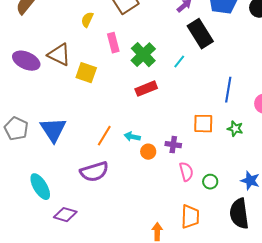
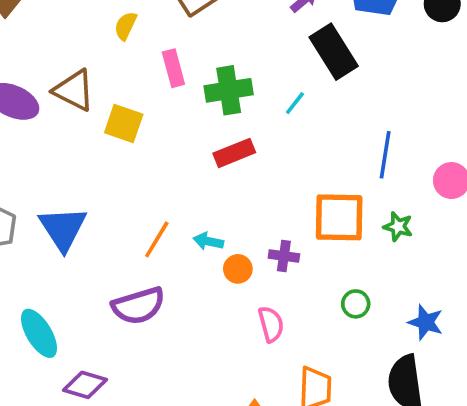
green cross: (143, 55) -> (229, 90), turned 35
orange square: (203, 124) -> (339, 217), size x1.4
pink semicircle: (186, 172) -> (271, 324), moved
green circle: (210, 182) -> (356, 304), moved

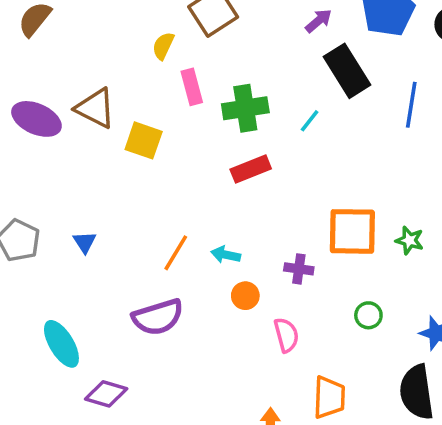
yellow semicircle: (126, 26) -> (163, 46), moved
blue line: (385, 155) -> (411, 105), moved
blue triangle: (63, 228) -> (85, 242), size x0.5
orange circle: (238, 269) -> (245, 296), moved

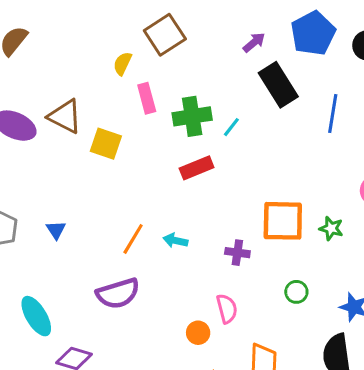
cyan line: (310, 121) -> (231, 127), moved
orange circle: (245, 296) -> (198, 333), moved

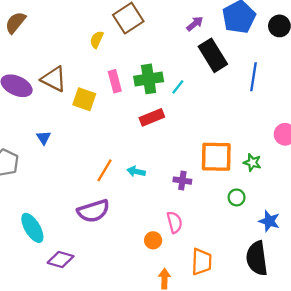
pink rectangle: (147, 98) -> (115, 81), moved
blue triangle: (56, 230) -> (44, 138), moved
green circle: (296, 292) -> (237, 197), moved

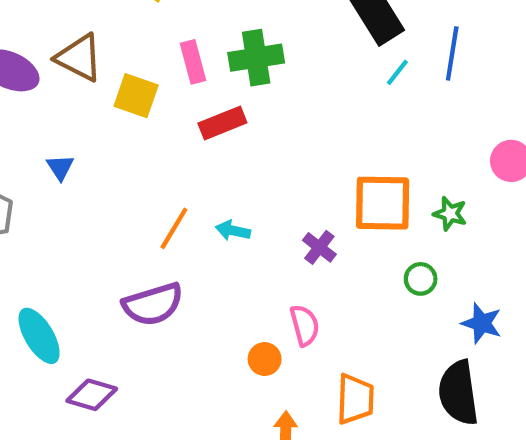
cyan line: (178, 87) -> (397, 72), moved
red rectangle: (152, 117) -> (222, 123), moved
purple cross: (182, 181) -> (319, 247), turned 30

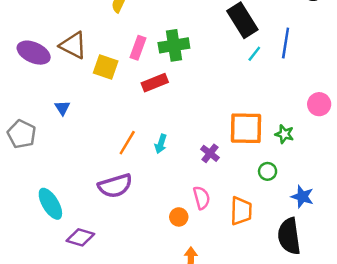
pink rectangle: (193, 62) -> (138, 48), turned 35
cyan arrow: (233, 230) -> (161, 144), turned -84
orange trapezoid: (355, 399) -> (241, 211), moved

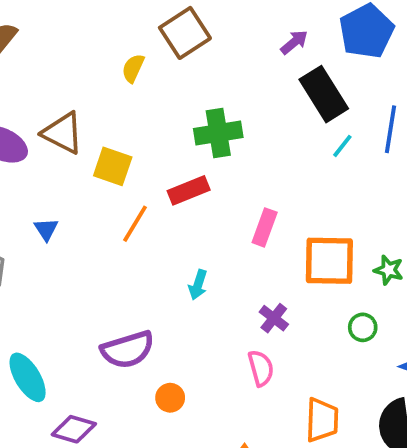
pink rectangle: (138, 48) -> (265, 227), moved
orange line: (127, 143) -> (135, 224), moved
purple cross: (210, 153) -> (274, 318), moved
orange trapezoid: (241, 211) -> (322, 420), moved
orange circle: (179, 217) -> (170, 398), moved

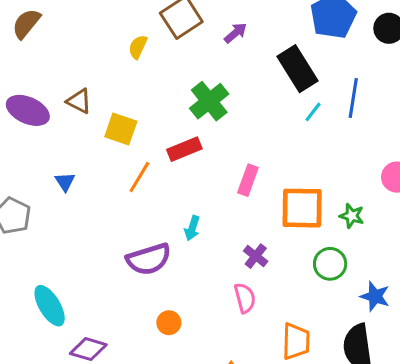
purple arrow: (294, 42) -> (236, 33), moved
brown triangle: (63, 133) -> (79, 101), size x0.7
green cross: (218, 133) -> (209, 101), turned -30
green circle: (363, 327) -> (330, 264), size x1.4
purple semicircle: (128, 350) -> (149, 259), moved

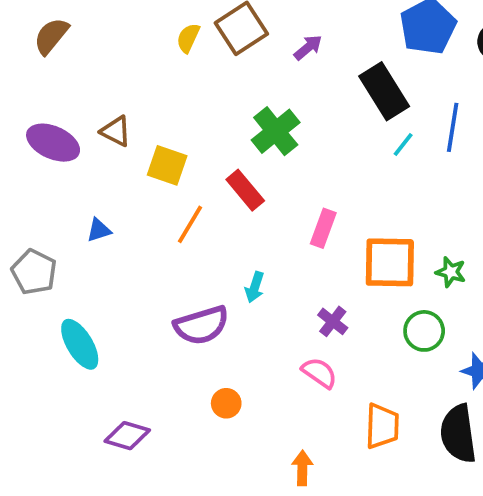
yellow semicircle: (138, 47) -> (188, 38), moved
red rectangle: (184, 149) -> (245, 190), turned 72
blue triangle: (65, 182) -> (99, 230), turned 45
pink semicircle: (245, 298) -> (319, 373), turned -40
cyan ellipse: (50, 306) -> (80, 344), moved

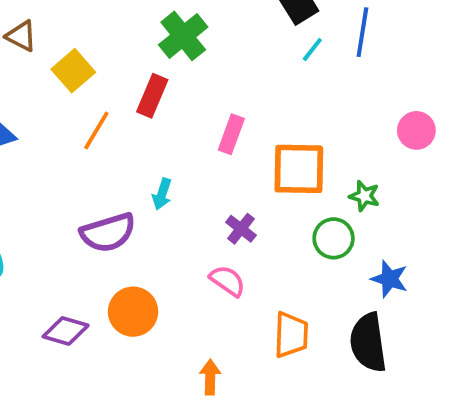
yellow square: (167, 165) -> (73, 71), turned 30
red rectangle: (245, 190) -> (152, 96), turned 63
green star: (451, 272) -> (364, 196), moved
orange circle: (226, 403) -> (133, 312), size x1.6
purple diamond: (127, 436) -> (66, 331), moved

